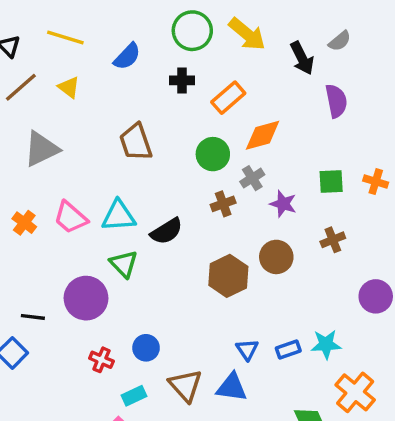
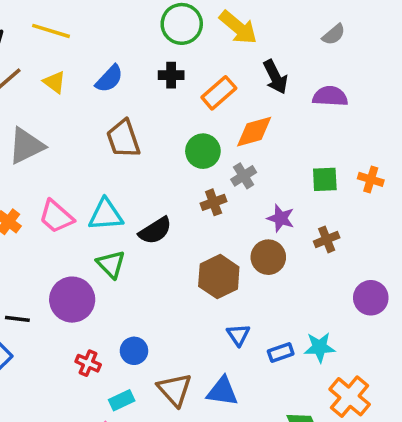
blue semicircle: (127, 56) -> (109, 79), moved
black arrow: (302, 58) -> (275, 77), moved
purple semicircle: (336, 101) -> (330, 96), turned -76
purple star: (283, 204) -> (281, 218), moved
blue triangle: (247, 350) -> (238, 335), moved

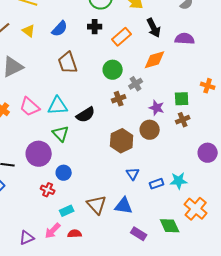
orange diamond: (254, 132) -> (155, 60), moved
green square: (325, 179) -> (182, 99), moved
blue circle: (134, 351) -> (64, 173), moved

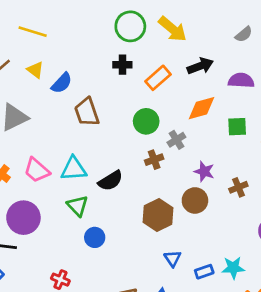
black arrow: (154, 28) -> (200, 66), turned -84
blue semicircle: (60, 29) -> (62, 83), moved
green square: (182, 99) -> (237, 127), moved
purple circle: (39, 154) -> (23, 218), moved
blue circle: (64, 173) -> (95, 237), moved

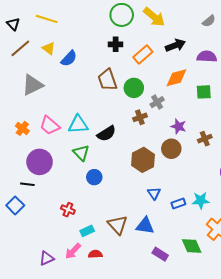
brown trapezoid: (87, 112) -> (107, 80), moved

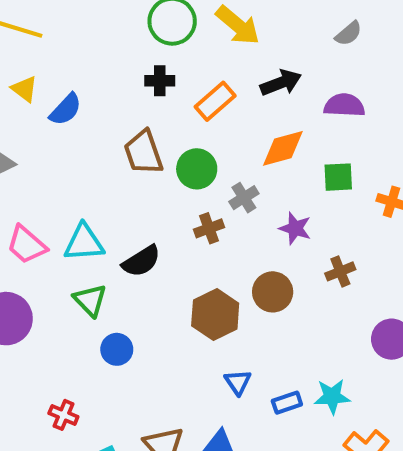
purple star: (178, 126) -> (295, 228), moved

